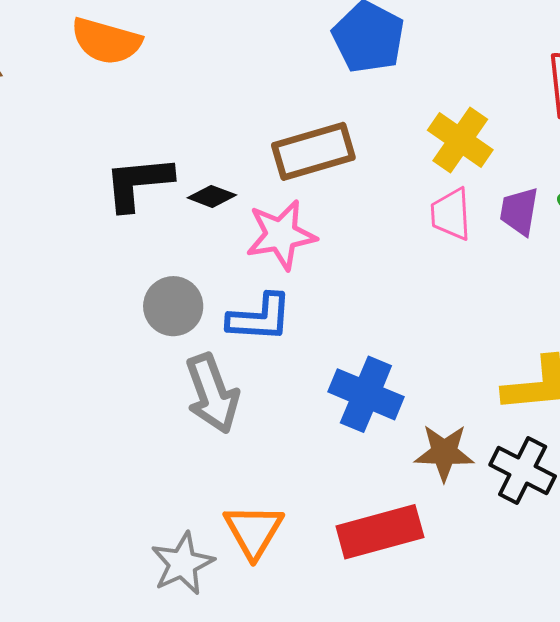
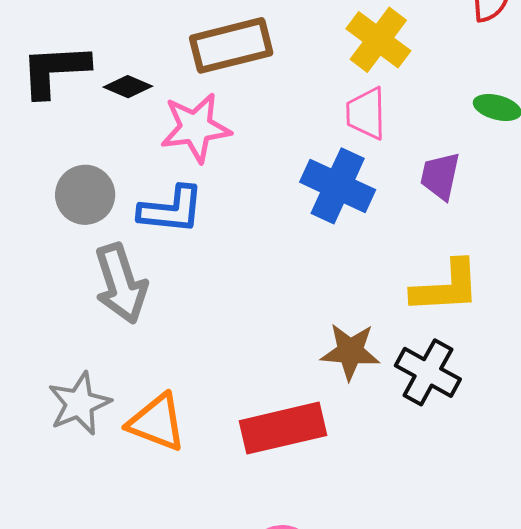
purple trapezoid: (519, 211) -> (440, 176), moved
blue cross: (366, 394) -> (338, 186), moved
orange triangle: (254, 531) -> (157, 422), turned -42
gray star: (182, 564) -> (79, 404), moved

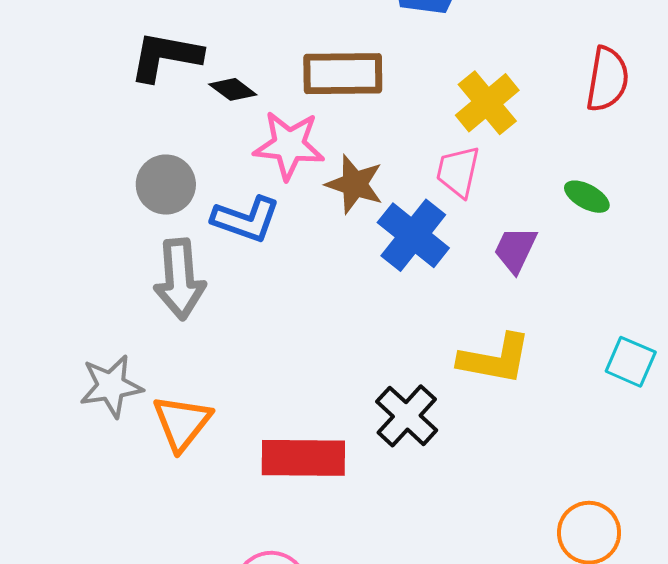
brown star: (350, 351) -> (355, 184), moved
black cross: (428, 372) -> (407, 416), moved
orange triangle: (157, 422) -> (182, 423), turned 34

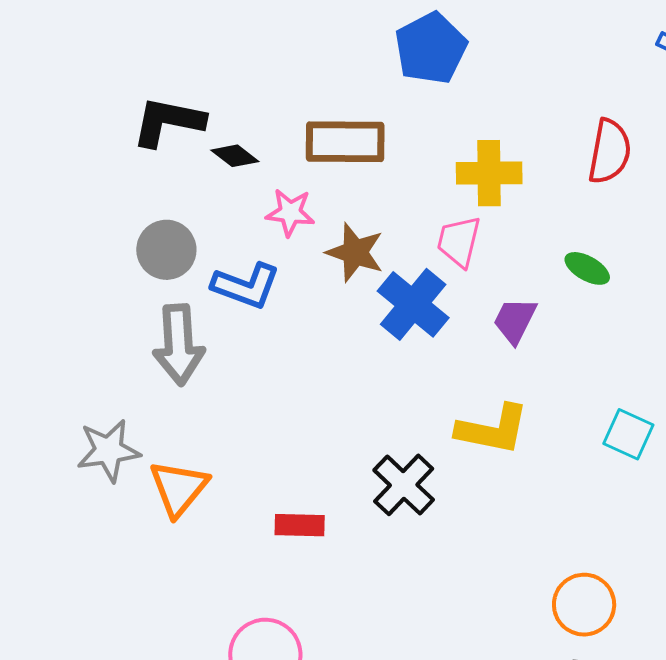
yellow cross: (487, 103) -> (489, 173), turned 38
pink star: (289, 145) -> (290, 212), size x0.7
red rectangle: (303, 458) -> (300, 525), size x0.6

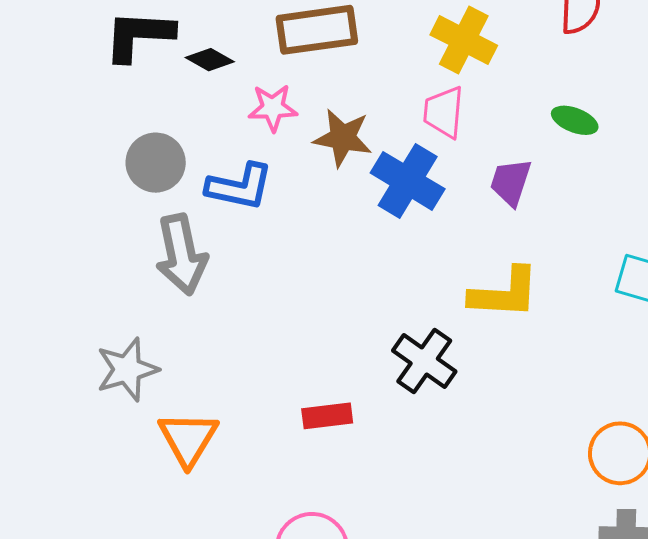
yellow cross: (489, 173) -> (464, 40), turned 36
orange triangle: (179, 488) -> (188, 439), moved

